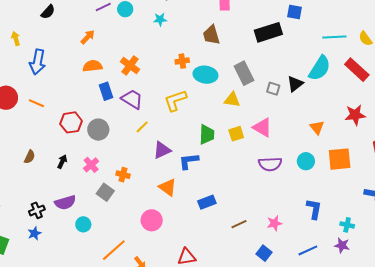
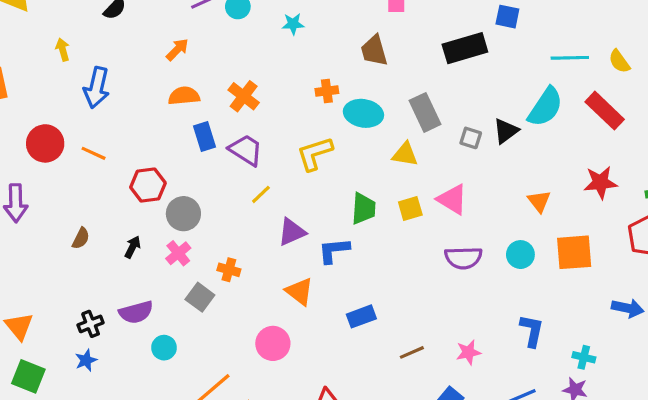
gray circle: (98, 130) -> (183, 214), moved

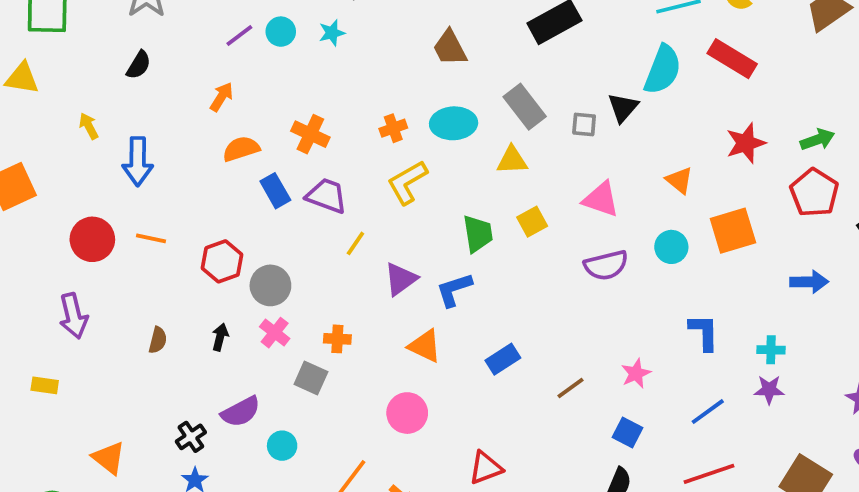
cyan star: (293, 24) -> (332, 33), moved
orange cross: (327, 91) -> (393, 128), moved
pink triangle: (452, 199) -> (601, 199), moved

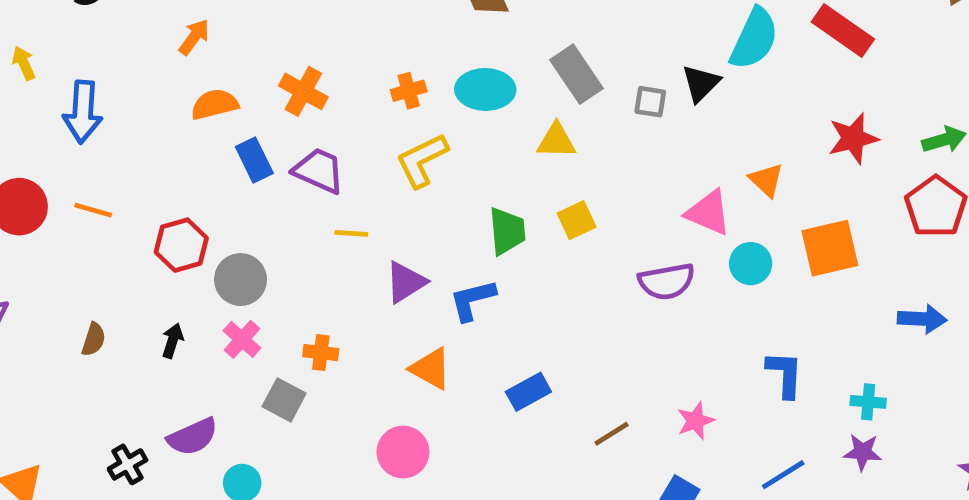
pink triangle: (601, 199) -> (708, 213), moved
yellow line: (355, 243) -> (351, 233), turned 56

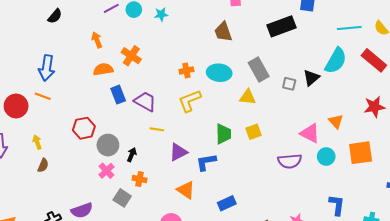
orange arrow: (194, 37) -> (97, 40), turned -63
yellow arrow: (24, 63) -> (37, 142), moved
orange cross: (303, 91) -> (131, 56), moved
orange line: (93, 210) -> (43, 96), moved
black arrow: (173, 341) -> (132, 155), moved

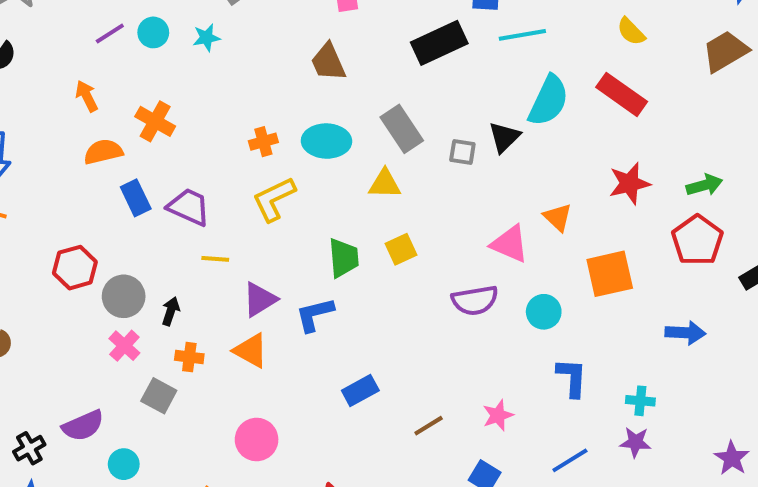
cyan line: (349, 28) -> (522, 35), moved
cyan circle: (326, 157) -> (544, 312), moved
orange triangle: (186, 190) -> (251, 351), moved

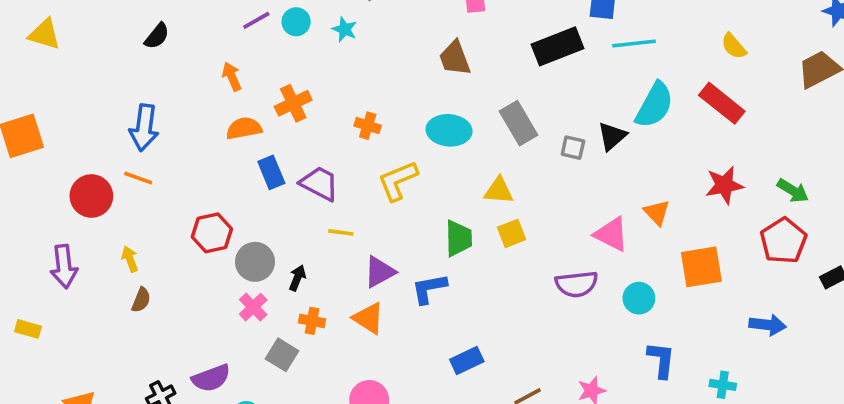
cyan star: (206, 38) -> (345, 29), turned 30
orange cross: (155, 121) -> (293, 103), turned 32
orange cross: (263, 142) -> (368, 126), moved, turned 30
yellow triangle: (385, 184) -> (499, 191), moved
green arrow: (704, 185) -> (793, 191), turned 44

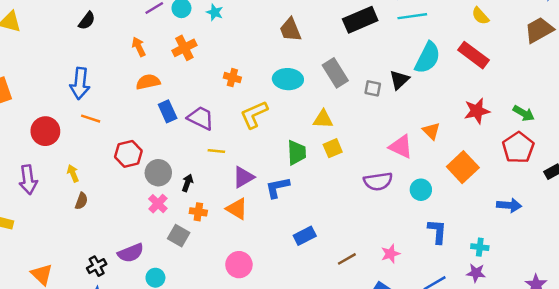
orange cross: (293, 103) -> (184, 48), moved
orange line: (138, 178) -> (91, 119), moved
orange square: (701, 267) -> (463, 167), turned -32

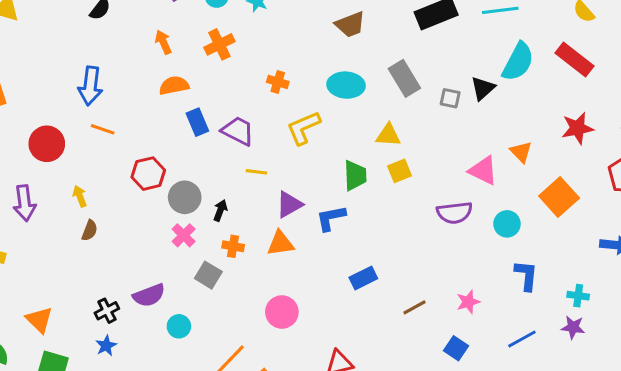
brown trapezoid: (290, 30) -> (350, 24), turned -90
orange triangle: (237, 209) -> (280, 243), turned -40

